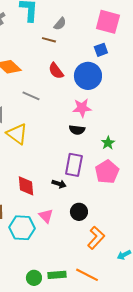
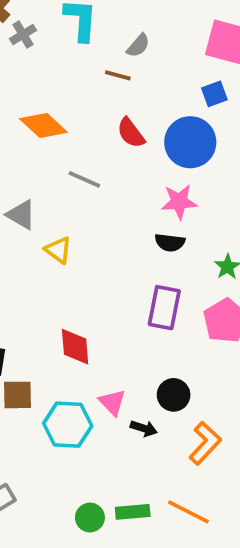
yellow triangle: (17, 134) -> (58, 250), size x0.7
black arrow: (59, 184) -> (144, 428), moved

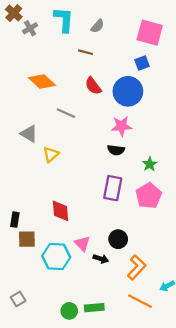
gray semicircle: (138, 46) -> (97, 26), moved
yellow triangle: (58, 250) -> (51, 154), turned 42
orange line: (188, 512) -> (140, 301), moved

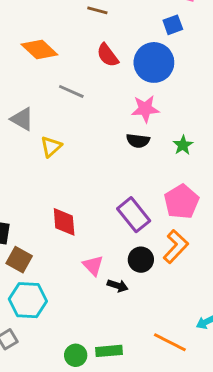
green star: (150, 164) -> (183, 145), moved
purple rectangle: (113, 188) -> (134, 215), moved, turned -50
brown square: (27, 239) -> (19, 260), turned 30
cyan hexagon: (56, 257) -> (28, 300), moved
orange L-shape: (137, 267) -> (176, 247), moved

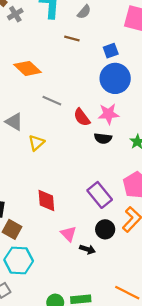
blue square: (173, 25) -> (111, 51), moved
red semicircle: (108, 55) -> (82, 117), moved

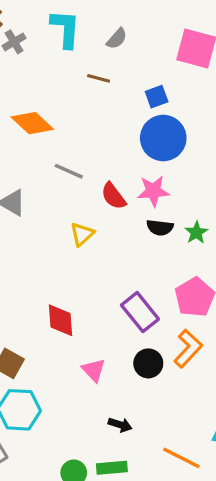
black semicircle: (103, 138) -> (160, 228), moved
yellow triangle: (36, 143) -> (82, 234), moved
black arrow: (87, 249) -> (120, 425), moved

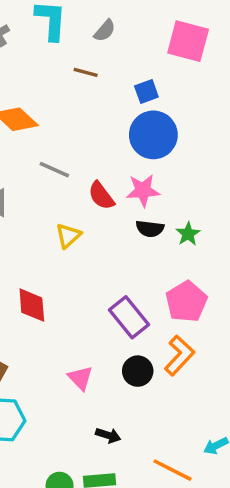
red diamond: (60, 320) -> (32, 305), moved

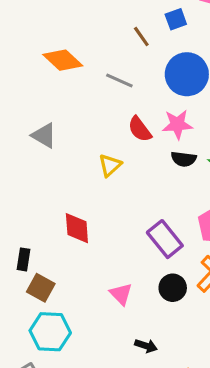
brown line: (86, 72) -> (141, 37), moved, turned 40
blue square: (146, 91) -> (176, 19), moved
gray line: (54, 170) -> (119, 81), moved

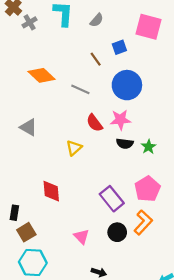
brown square: (41, 288) -> (26, 232), turned 30

